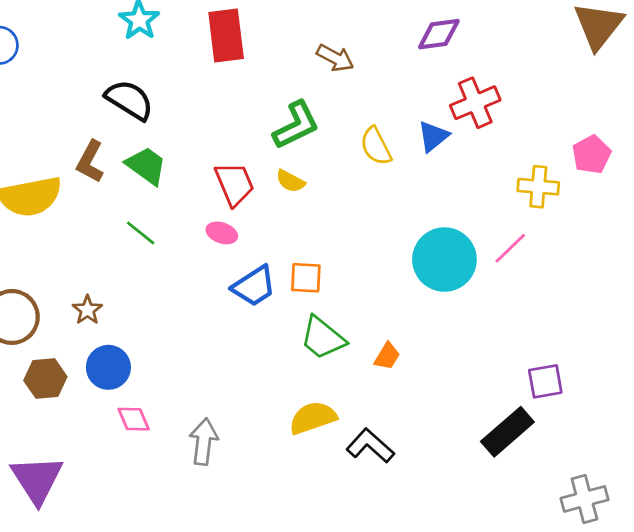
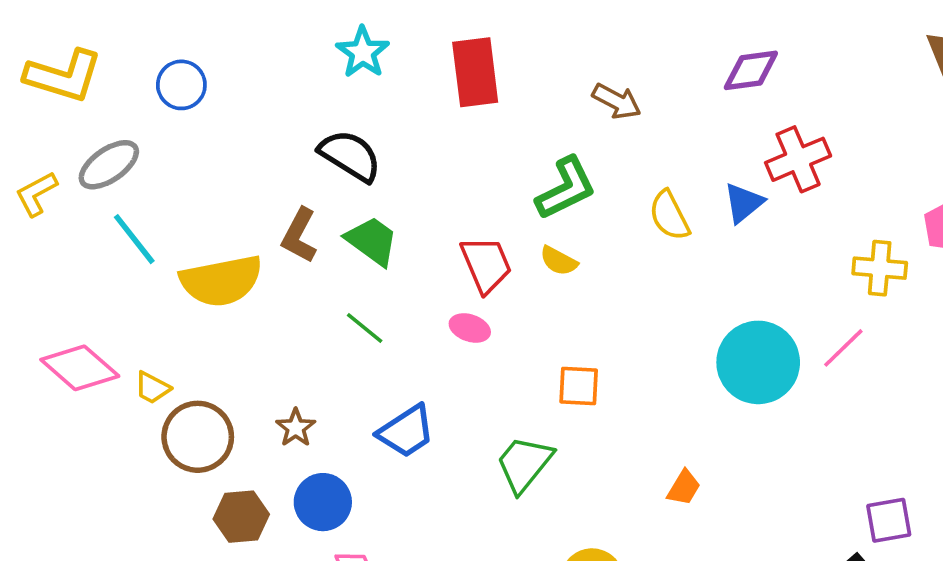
blue trapezoid: (254, 286) -> (406, 431), moved
green trapezoid: (323, 338) -> (524, 464), moved, turned 90

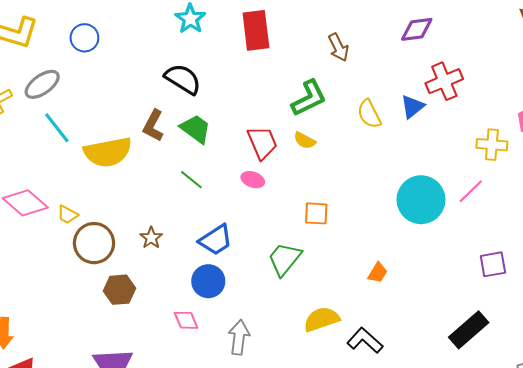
brown arrow: (617, 101) -> (338, 47), turned 36
blue circle: (323, 502) -> (208, 281), moved
purple square: (889, 520) -> (493, 264), moved

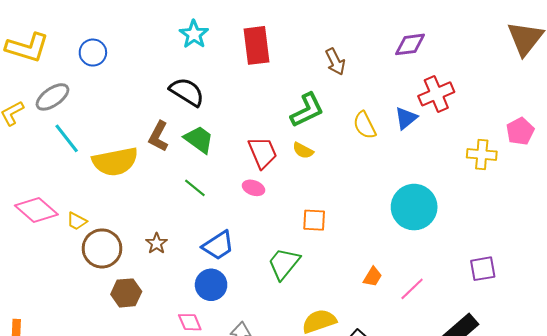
pink line: (471, 191) -> (412, 289), moved

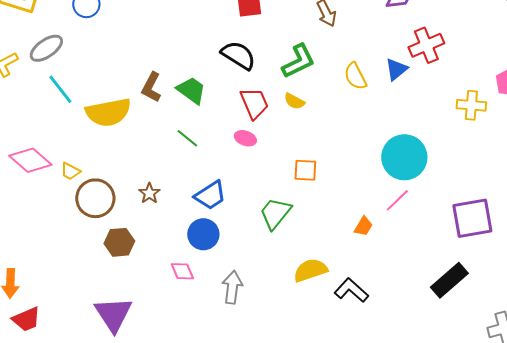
black semicircle: (187, 92) -> (238, 55), moved
purple square: (483, 269) -> (472, 218), size x1.6
pink line: (412, 289) -> (397, 200), moved

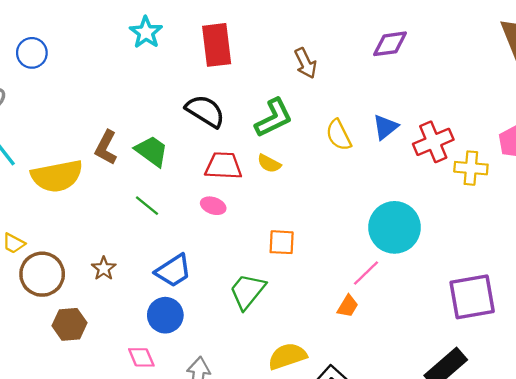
red cross: (426, 45) -> (433, 142), moved
red trapezoid: (254, 103) -> (223, 166), turned -64
pink line: (397, 200) -> (366, 273), moved

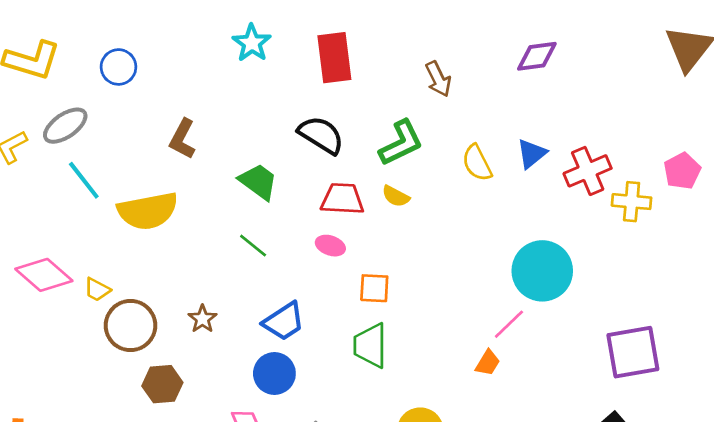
brown L-shape: (106, 148) -> (182, 139), moved
orange square: (282, 242) -> (374, 288), moved
green trapezoid: (247, 291) -> (370, 345), turned -39

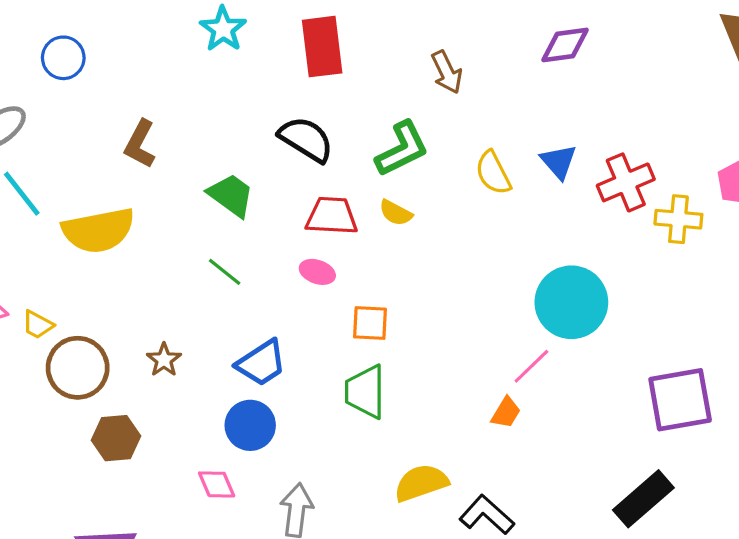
blue triangle: (532, 154) -> (559, 162), turned -32

